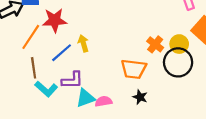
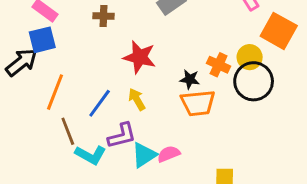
red star: (55, 20) -> (140, 57), moved, turned 30
yellow arrow: (83, 43) -> (137, 99), moved
black star: (140, 97) -> (190, 79), moved

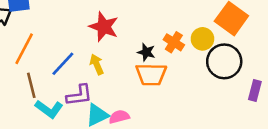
black circle: (254, 81) -> (224, 61), moved

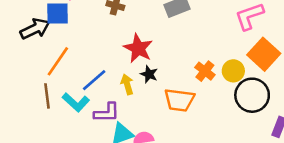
black star: (146, 52) -> (149, 74), moved
brown line: (31, 85) -> (47, 96), moved
cyan L-shape: (49, 109) -> (76, 102), moved

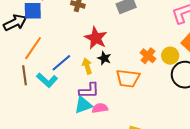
purple L-shape: (107, 113) -> (89, 91), moved

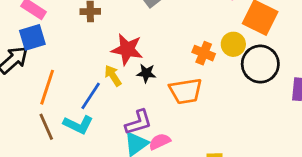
yellow arrow: (87, 66) -> (113, 76), moved

